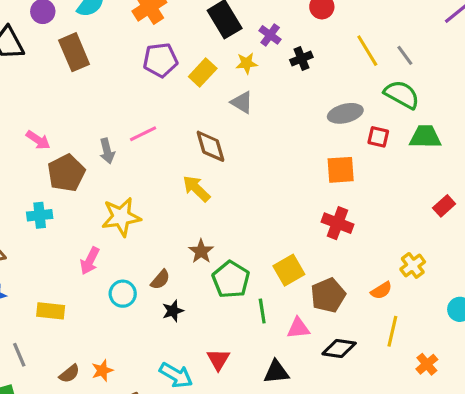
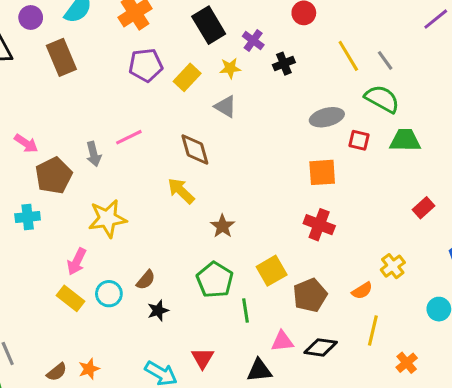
brown star: (201, 251) -> (222, 226), moved
yellow rectangle: (51, 311) -> (71, 298), moved, turned 32
pink triangle: (298, 328) -> (282, 341), moved

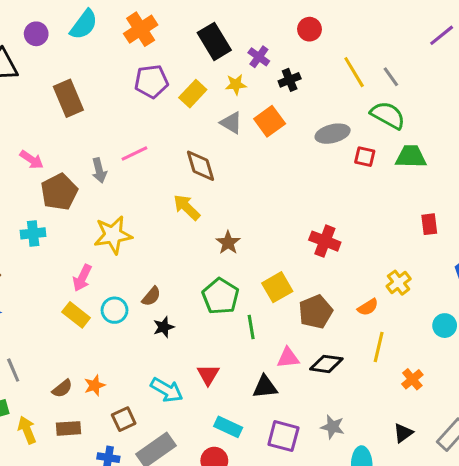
brown rectangle: (61, 57) -> (68, 98), moved
orange square: (322, 172) -> (270, 121), moved, turned -32
red rectangle: (423, 208) -> (429, 224), turned -55

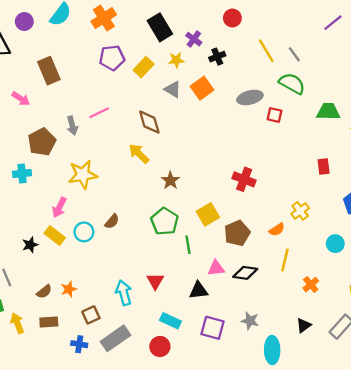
green trapezoid: (411, 157) -> (328, 112), moved
pink arrow: (32, 160) -> (21, 99), moved
black star: (164, 327) -> (30, 245), moved
cyan arrow: (167, 390) -> (124, 293), turned -135

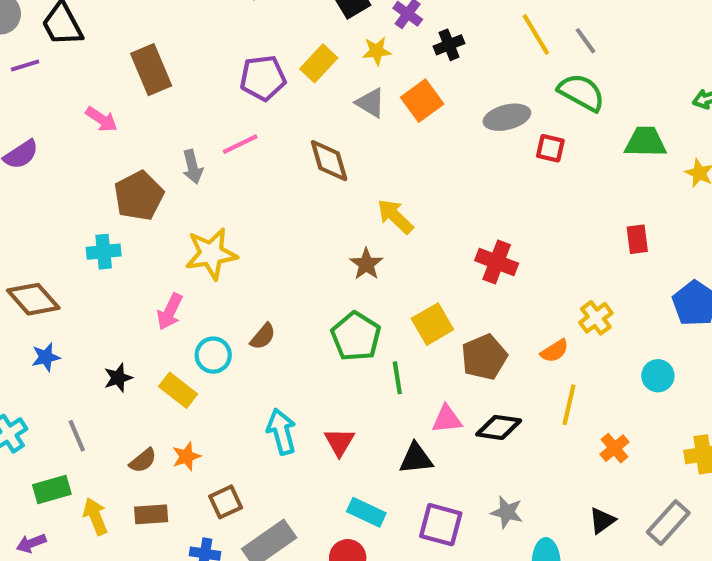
purple pentagon: (112, 58) -> (263, 78), moved
yellow arrow: (139, 154) -> (395, 216), moved
yellow rectangle: (55, 235) -> (178, 390), moved
cyan arrow: (124, 293) -> (281, 432), moved

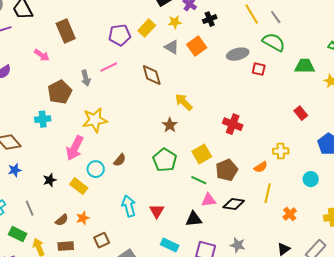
red rectangle: (637, 239) -> (301, 113), turned -32
pink arrow: (170, 312) -> (75, 148), size x1.4
yellow cross: (596, 318) -> (281, 151), turned 35
green line: (397, 378) -> (199, 180), moved, turned -56
green rectangle: (52, 490) -> (18, 234), turned 42

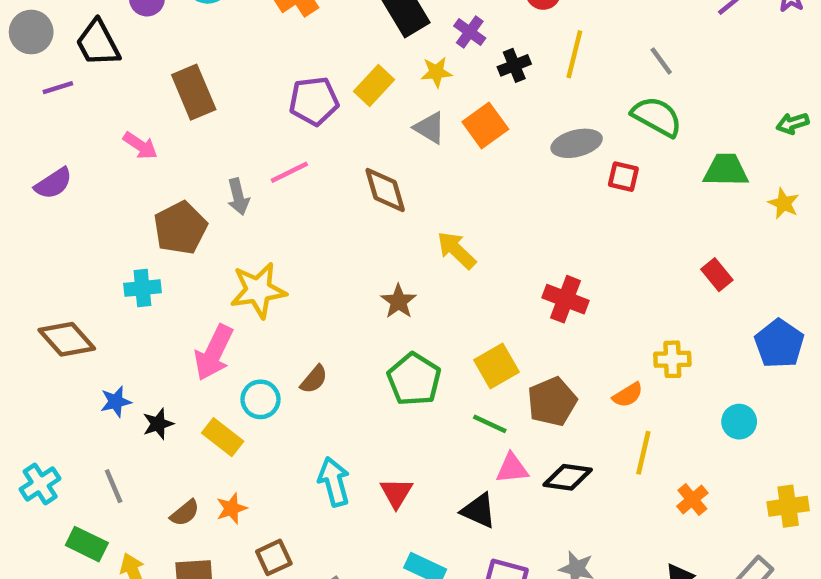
yellow line: (252, 14) -> (574, 54), moved, turned 45
brown star: (170, 125) -> (399, 301), moved
blue star: (15, 170) -> (116, 402), moved
black triangle: (194, 219) -> (479, 511), turned 30

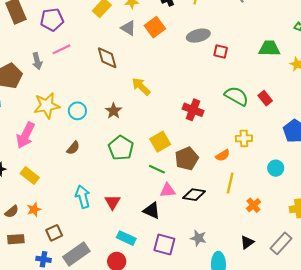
purple pentagon: (314, 101) -> (52, 20), moved
green semicircle: (657, 117) -> (236, 96), moved
cyan circle: (260, 399) -> (77, 111), moved

